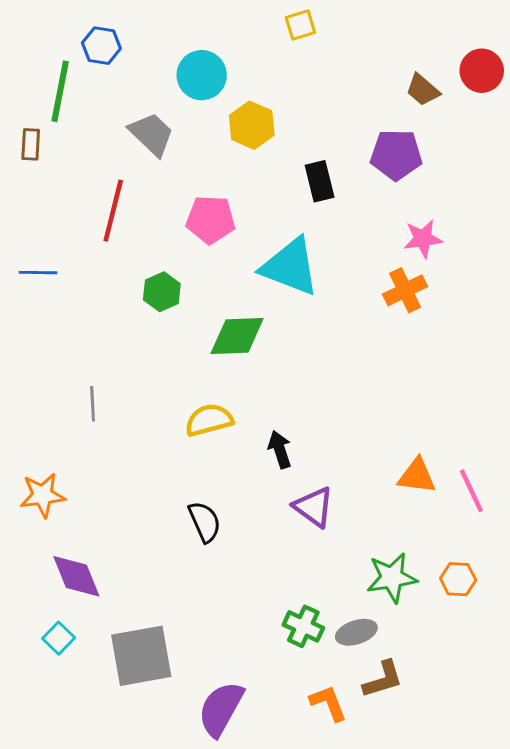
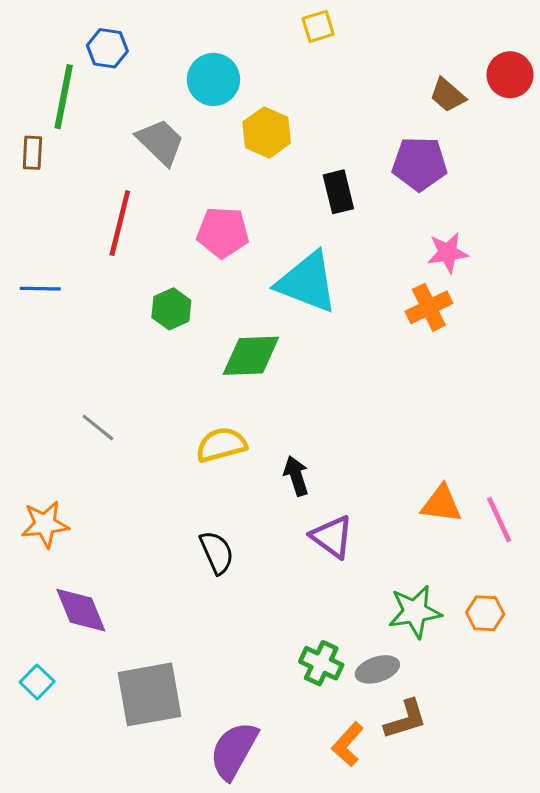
gray line: (93, 404) -> (98, 428), turned -48
cyan square: (59, 638) -> (37, 682), moved
orange L-shape: (328, 703) -> (348, 744), turned -117

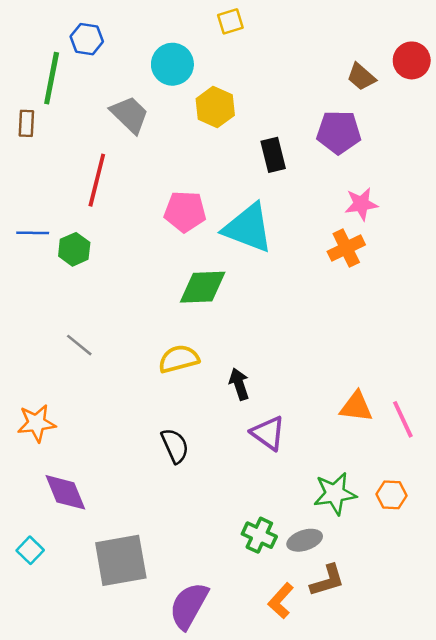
yellow square: (318, 26) -> (230, 21), moved
pink pentagon: (223, 232) -> (185, 212), moved
green hexagon: (171, 309) -> (74, 249), moved

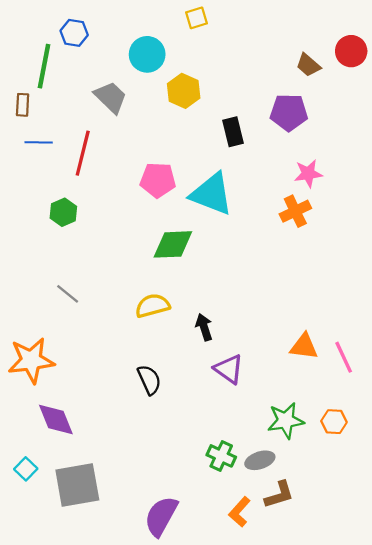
blue line: (33, 233) -> (39, 142), moved
orange star: (36, 423) -> (31, 360), size x1.4
gray square: (121, 560) -> (77, 485), moved

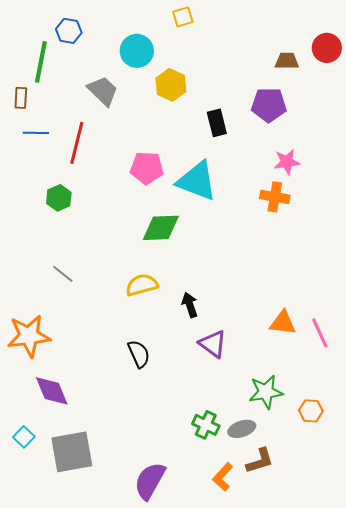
brown trapezoid: (308, 65) -> (287, 61), turned 140
orange cross: (295, 211) -> (275, 197), turned 36
orange hexagon: (334, 422) -> (311, 411), moved

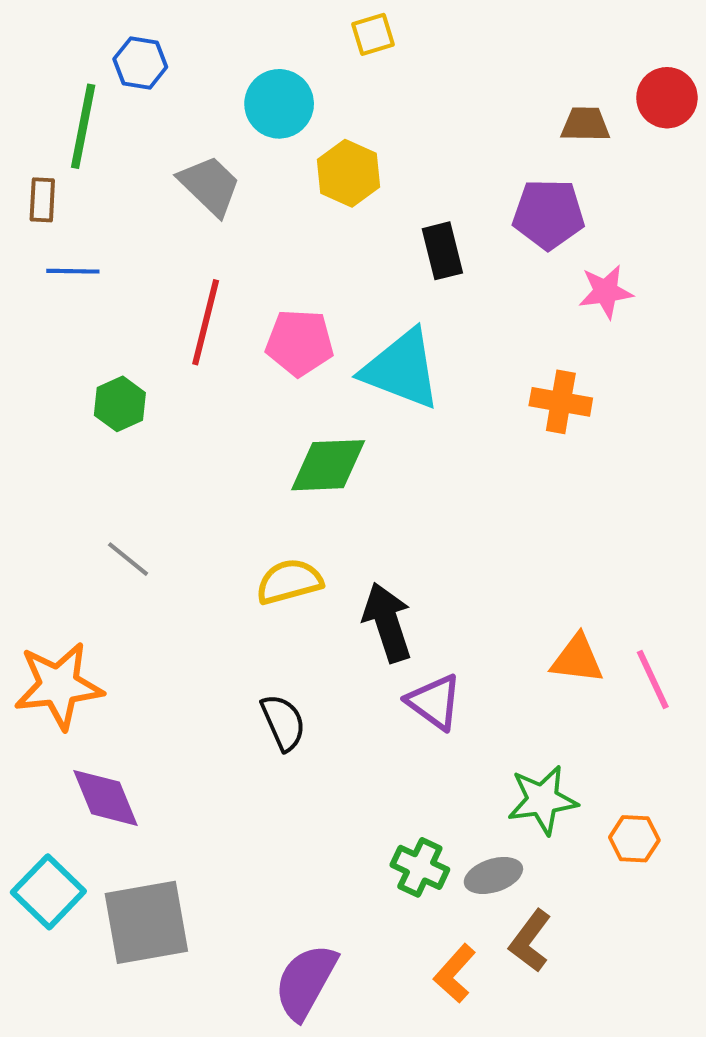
red line: (77, 143) -> (206, 322), moved
pink star: (287, 162) -> (606, 292), moved
black arrow: (190, 305) -> (387, 622), size x1.5
cyan square: (24, 437) -> (48, 892), size x1.6
brown L-shape: (260, 461) -> (530, 941), turned 144

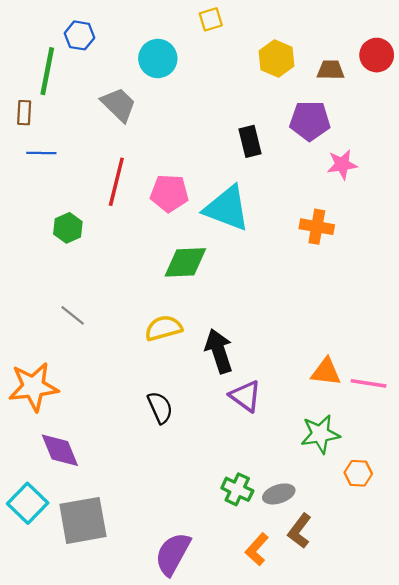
yellow hexagon: (349, 173) -> (276, 58), moved
pink line: (653, 680) -> (369, 383), turned -56
green star: (542, 800) -> (320, 434), moved

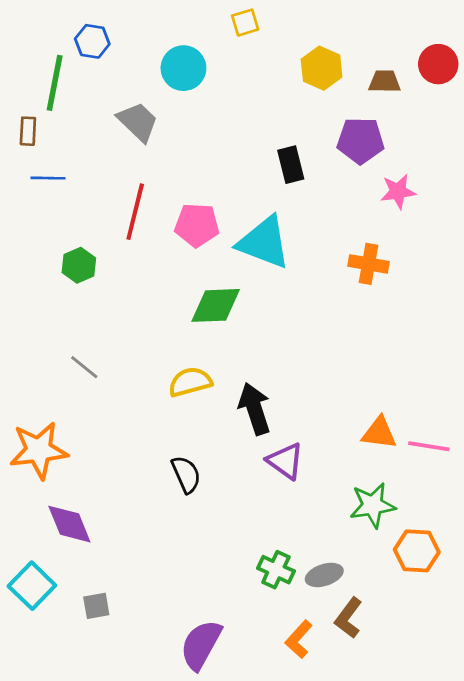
orange hexagon: (358, 473) -> (417, 551), size x1.4
gray square: (83, 520) -> (96, 606), size x0.5

